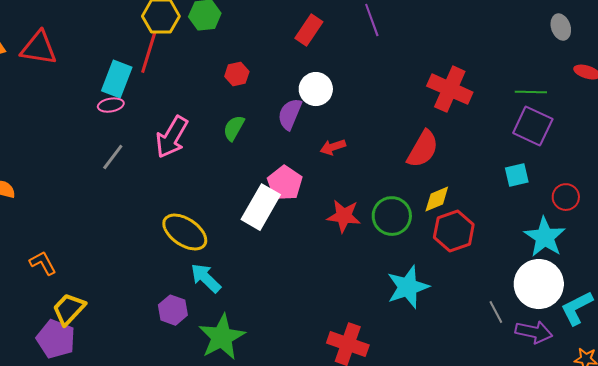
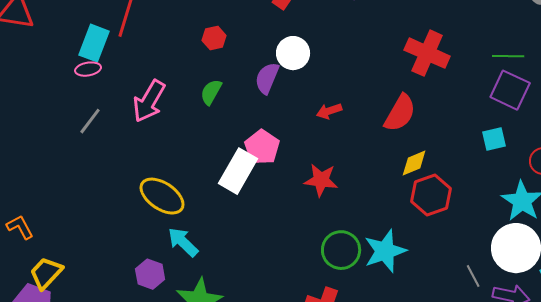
red arrow: (333, 147) -> (329, 111), moved
green circle: (392, 216) -> (341, 250), moved

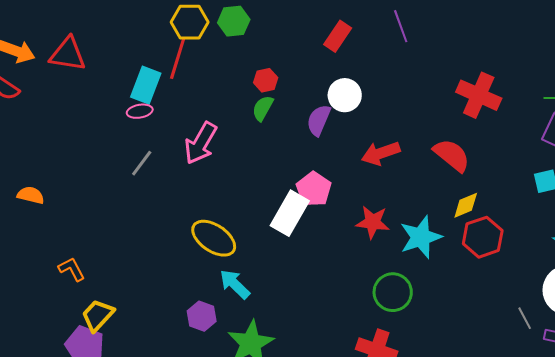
green semicircle: (211, 92) -> (263, 108), moved
red arrow: (329, 111) -> (381, 153), size x1.5
red semicircle: (400, 113) -> (452, 155), turned -81
cyan star: (385, 251) -> (421, 237), moved

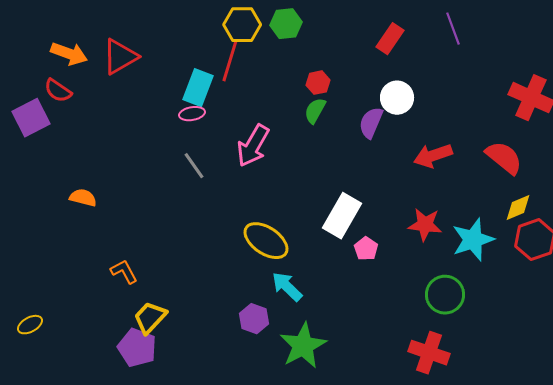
red triangle: (68, 54) -> (120, 57), turned -39
gray line: (142, 163) -> (194, 166), turned -72
pink pentagon: (314, 189) -> (366, 249), moved, size x0.7

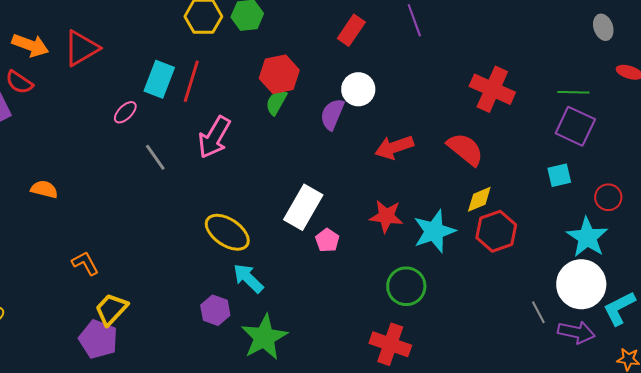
red line: (230, 61) -> (191, 81), moved
red hexagon: (318, 83) -> (279, 74), size x1.6
pink ellipse: (192, 114) -> (125, 112), moved, turned -35

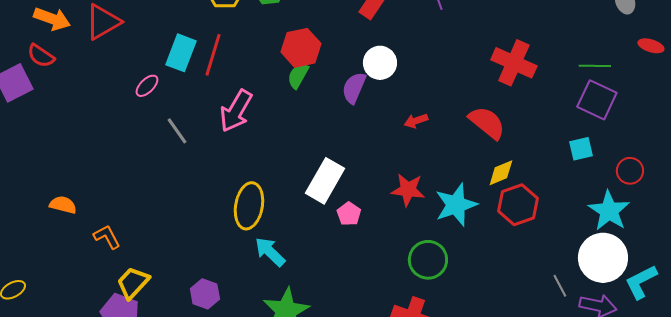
red arrow: (394, 147) -> (416, 121), size x0.6
orange semicircle: (44, 189) -> (63, 205), moved
yellow ellipse: (227, 232) -> (249, 206), turned 66
purple hexagon: (215, 310) -> (205, 294), moved

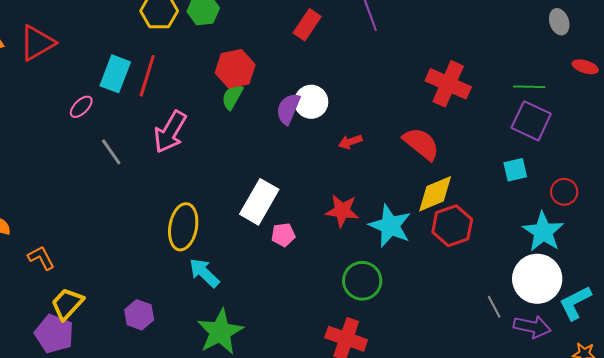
white circle: (380, 63) -> (311, 102), moved
yellow diamond: (501, 173) -> (435, 194), size x1.4
cyan star: (456, 205) -> (390, 226), turned -30
pink pentagon: (349, 214) -> (283, 235), turned 30

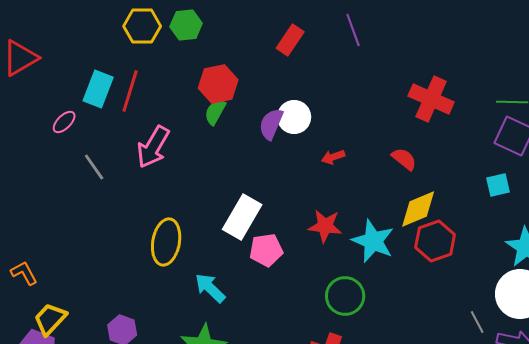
red semicircle: (421, 144) -> (404, 159), size x0.7
pink pentagon: (283, 235) -> (266, 250), size x1.4
cyan arrow: (204, 273) -> (210, 288), moved

